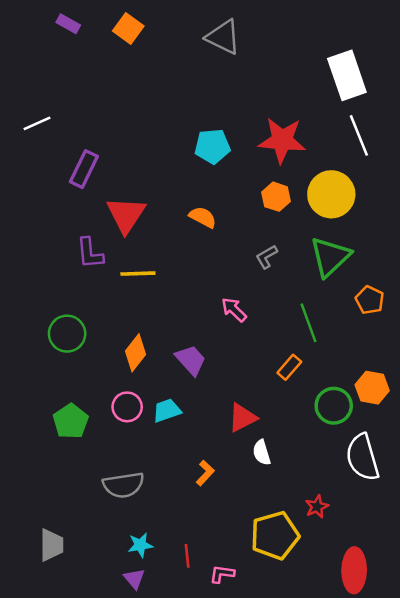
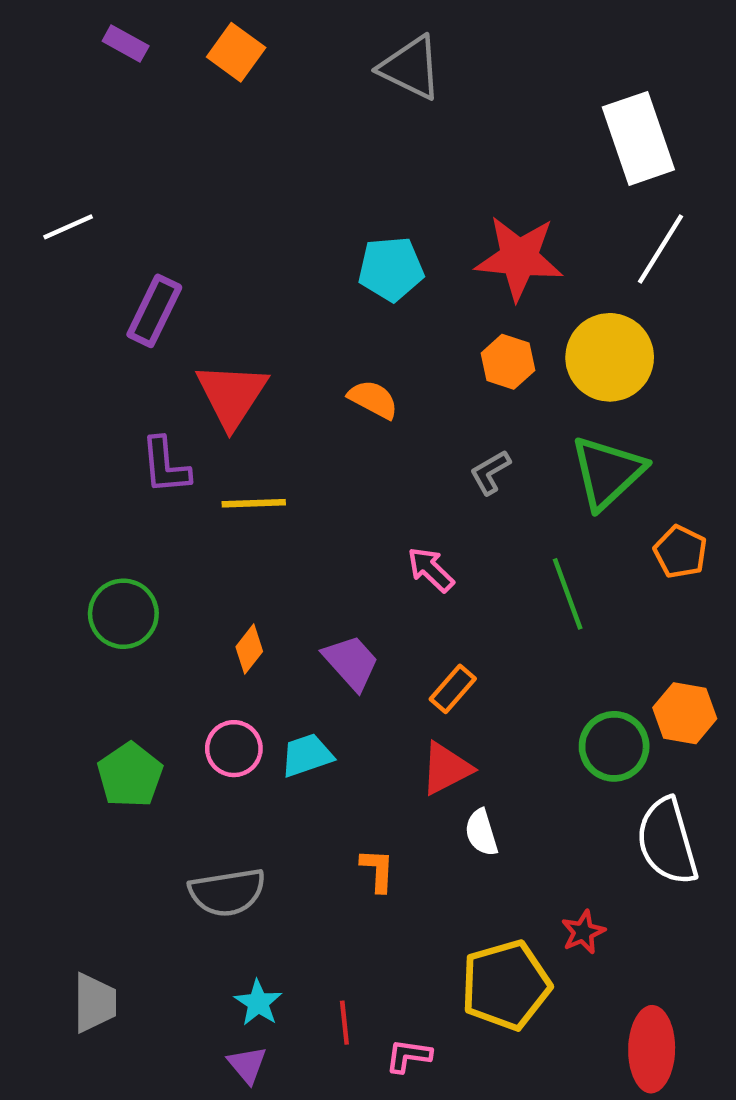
white line: (359, 135) -> (660, 249), turned 54
orange diamond: (136, 353) -> (249, 649), size x0.7
orange rectangle: (289, 367) -> (453, 689), moved
orange L-shape: (205, 473) -> (378, 870), turned -40
cyan star: (140, 545) -> (258, 1003), turned -30

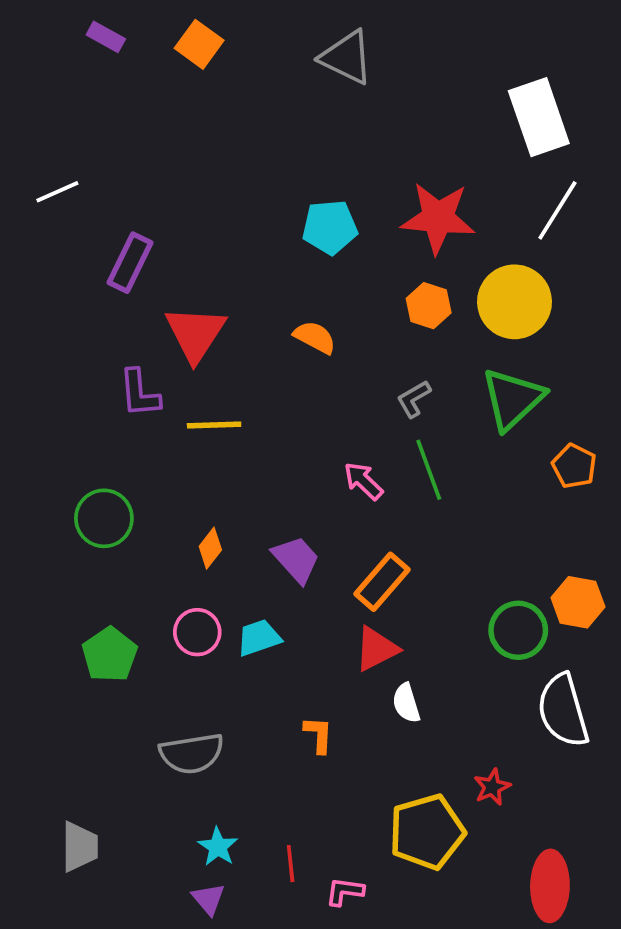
green line: (568, 594) -> (429, 470), moved
orange rectangle: (453, 689) -> (382, 582), size x1.4

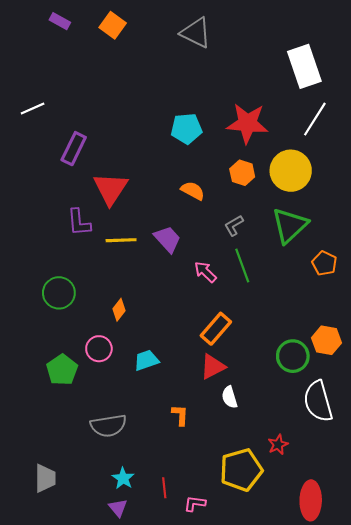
orange semicircle: (315, 337) -> (193, 191), moved
purple trapezoid: (296, 559) -> (167, 239), moved
pink circle: (197, 632) -> (99, 349), moved

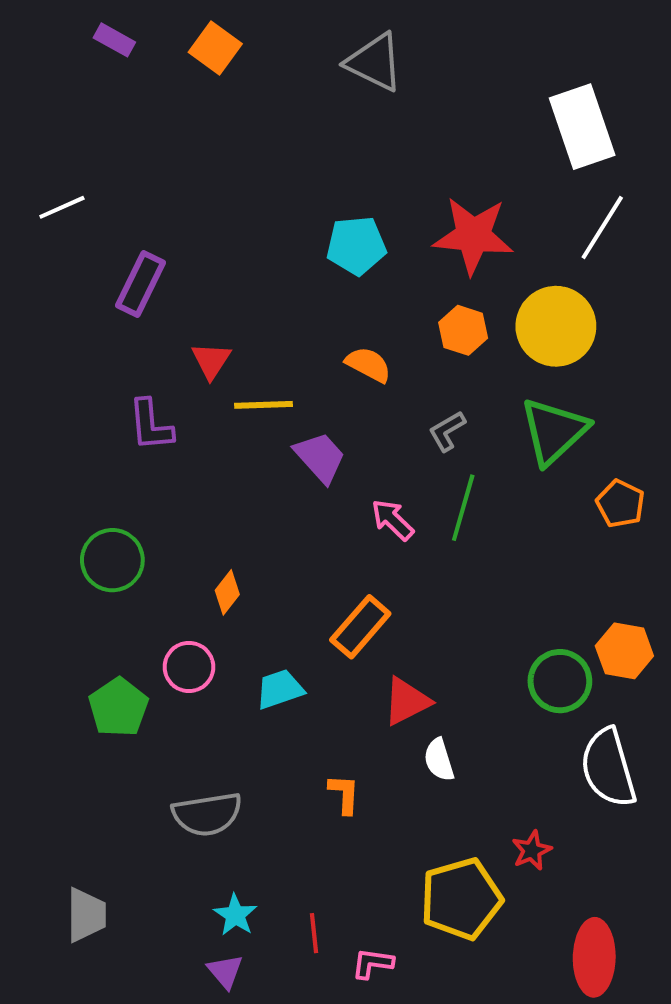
red triangle: (111, 189) -> (211, 361), size x0.6
yellow line: (121, 240) -> (264, 405), moved
green line: (242, 265) -> (463, 508), turned 36
orange rectangle: (216, 329) -> (360, 627), moved

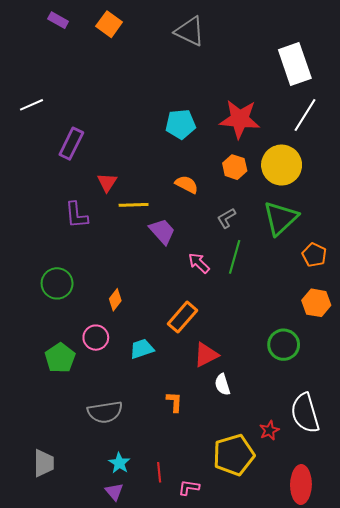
orange hexagon: (624, 651) -> (316, 303), moved
white semicircle: (608, 768) -> (305, 413), moved

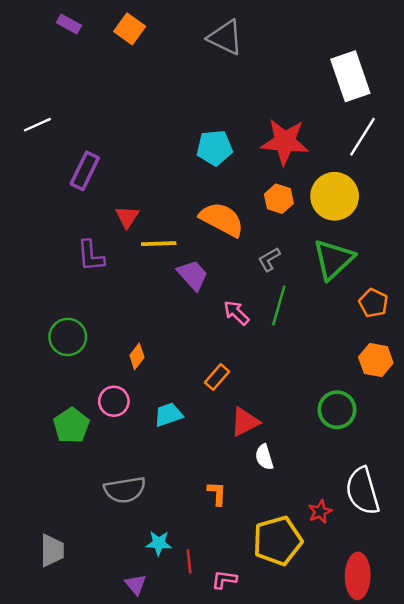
orange semicircle: (187, 184) -> (222, 219), size x1.6
orange rectangle: (183, 317) -> (217, 377), size x0.7
orange L-shape: (174, 402) -> (217, 493), moved
cyan star: (119, 463) -> (159, 543), moved, turned -30

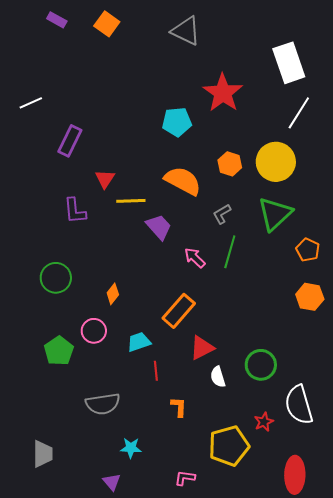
red star: (285, 142) -> (223, 93), moved, turned 30
orange rectangle: (217, 377) -> (179, 311), size x1.6
green circle: (337, 410) -> (261, 365), moved
red line: (189, 561) -> (156, 371), moved

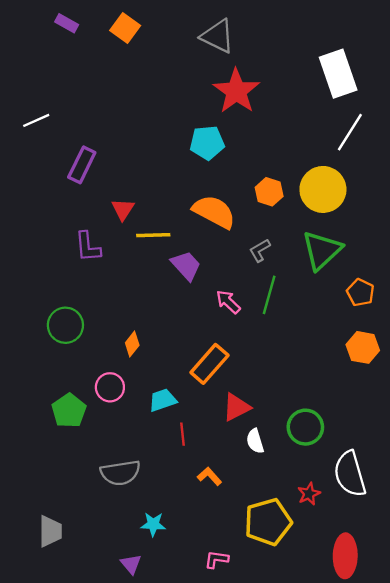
red star: (223, 93) -> (236, 91), moved
orange L-shape: (179, 407) -> (209, 476), turned -45

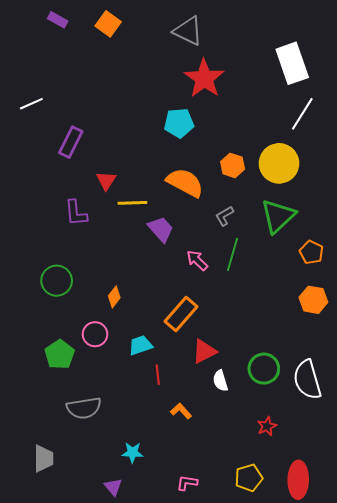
gray semicircle: (120, 473) -> (84, 408), moved
white semicircle: (350, 474) -> (307, 380), moved
yellow pentagon: (268, 522) -> (249, 478), moved, size x0.7

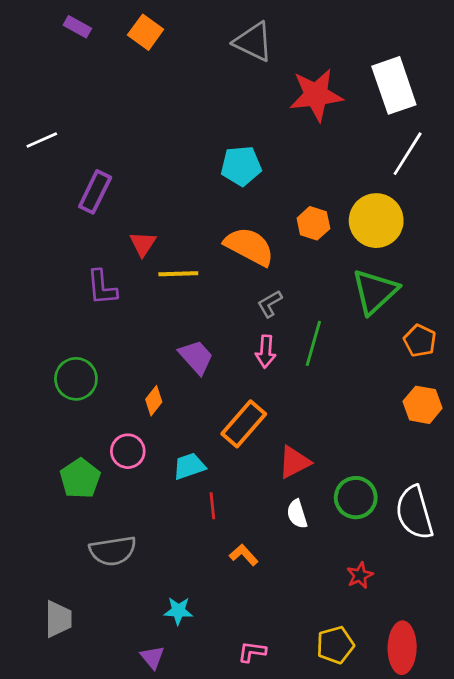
red star: (204, 78) -> (316, 95), moved, turned 30
gray L-shape: (224, 216) -> (270, 304), moved
purple trapezoid: (161, 229) -> (196, 357), moved
pink arrow: (197, 260) -> (266, 352), turned -130
red triangle: (204, 351) -> (294, 462), moved

